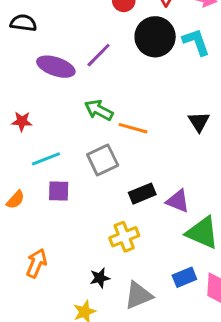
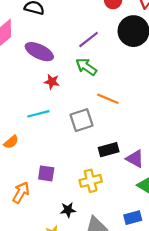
purple ellipse: (56, 67) -> (39, 52), moved
green arrow: (99, 110) -> (86, 67), moved
red star: (22, 121) -> (52, 82), moved
purple square: (59, 191) -> (46, 173), moved

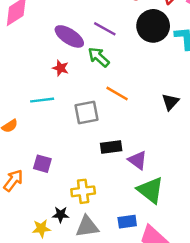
purple line: (89, 40) -> (105, 29), turned 60
purple ellipse: (39, 52) -> (69, 36), moved
yellow cross: (91, 181) -> (83, 191), moved
black star: (68, 210) -> (61, 215), moved

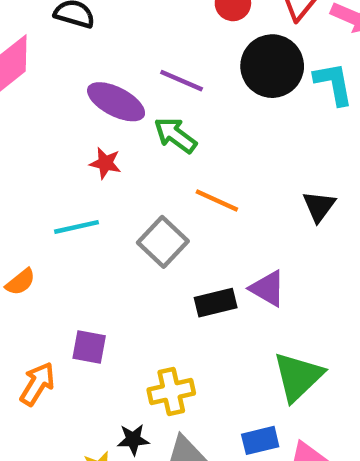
gray square: (87, 112) -> (163, 242), turned -30
purple triangle: (138, 160) -> (268, 288), moved
green triangle: (150, 190) -> (298, 377), turned 44

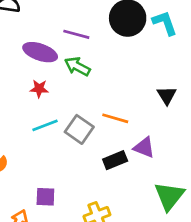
orange line: (217, 200) -> (115, 118), moved
cyan line: (77, 227) -> (45, 125), moved

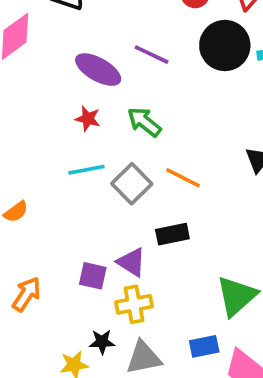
green arrow: (77, 66) -> (144, 122), moved
purple triangle: (144, 147) -> (131, 262), moved
purple square: (45, 197) -> (93, 276), moved

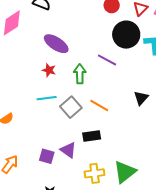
purple line: (152, 55) -> (107, 60), moved
green arrow: (144, 122) -> (80, 74), turned 48
yellow cross: (134, 304) -> (95, 173), moved

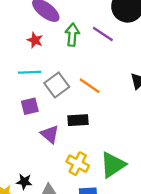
green arrow: (80, 74) -> (72, 35), moved
purple square: (47, 156) -> (30, 106), moved, turned -35
yellow cross: (95, 173) -> (78, 164), turned 30

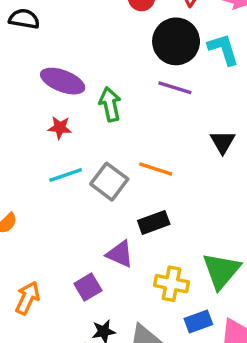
purple line: (103, 34) -> (175, 88), moved
purple square: (30, 106) -> (88, 287), moved

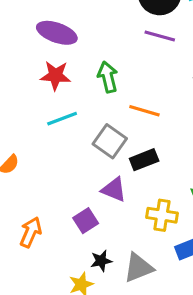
green arrow: (110, 104) -> (108, 77), moved
red star: (60, 128) -> (55, 76), size x1.4
gray square: (109, 182) -> (110, 141), moved

